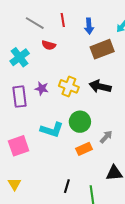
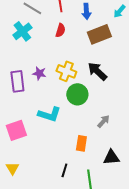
red semicircle: (49, 45) -> (60, 30), moved, turned -88
cyan cross: (20, 57) -> (22, 31), moved
black arrow: (100, 86) -> (97, 71), turned 30
green circle: (80, 122) -> (77, 94), moved
orange rectangle: (84, 149) -> (81, 143), moved, turned -56

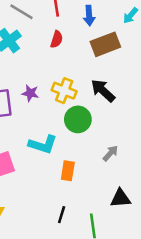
orange rectangle: (81, 143) -> (68, 171), moved

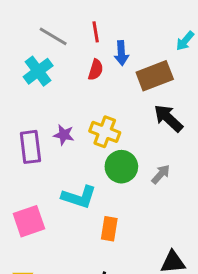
blue arrow: (89, 16) -> (121, 53), moved
black arrow: (103, 91) -> (168, 118), moved
gray arrow: (110, 153) -> (161, 174), moved

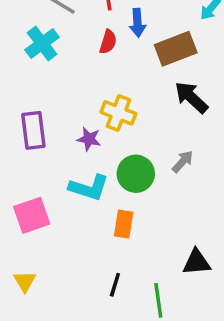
purple star: (64, 135) -> (89, 139), moved
green circle: (121, 167) -> (136, 174), moved

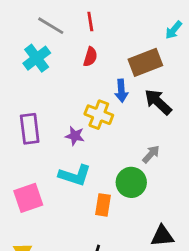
blue arrow: (138, 23) -> (121, 91), moved
green circle: (136, 174) -> (131, 182), moved

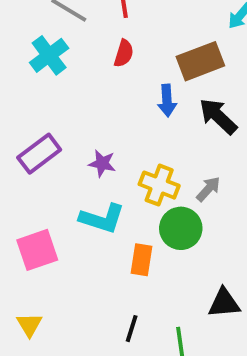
yellow cross: (99, 115) -> (159, 185), moved
purple rectangle: (30, 129) -> (39, 154), turned 60

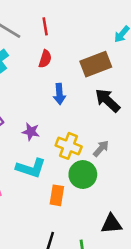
blue arrow: (167, 101) -> (59, 94), moved

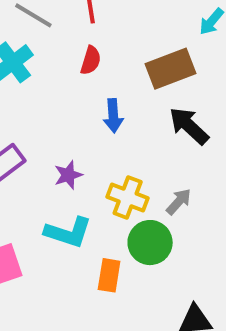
purple star: (31, 132) -> (68, 175), turned -30

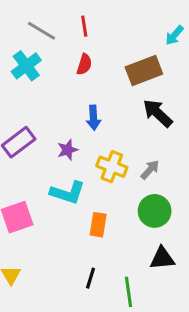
blue arrow: (113, 116) -> (93, 118), moved
green circle: (150, 243) -> (155, 211), moved

